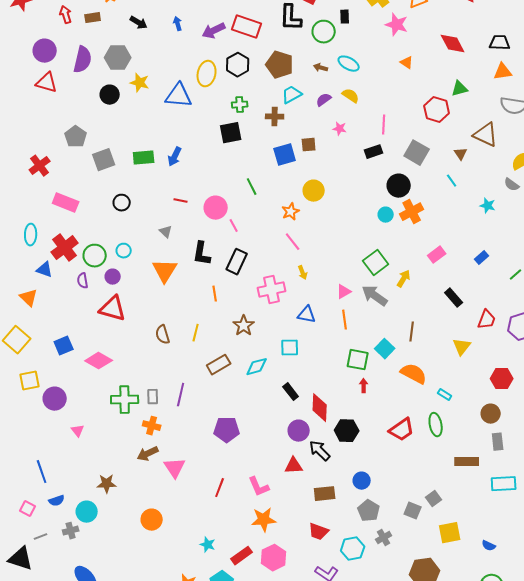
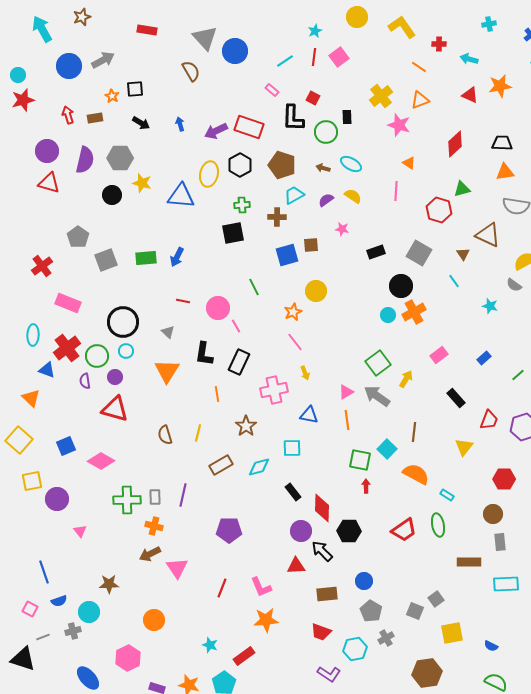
red diamond: (453, 44) -> (455, 144), turned 76
pink line: (384, 125) -> (396, 191), moved
black circle: (122, 203) -> (123, 322), moved, size x1.8
pink hexagon: (274, 558) -> (128, 658), moved

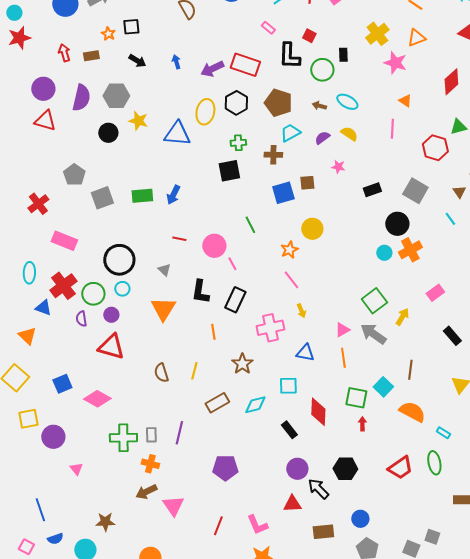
red diamond: (322, 508) -> (318, 412), moved
gray square: (436, 599) -> (432, 537), turned -35

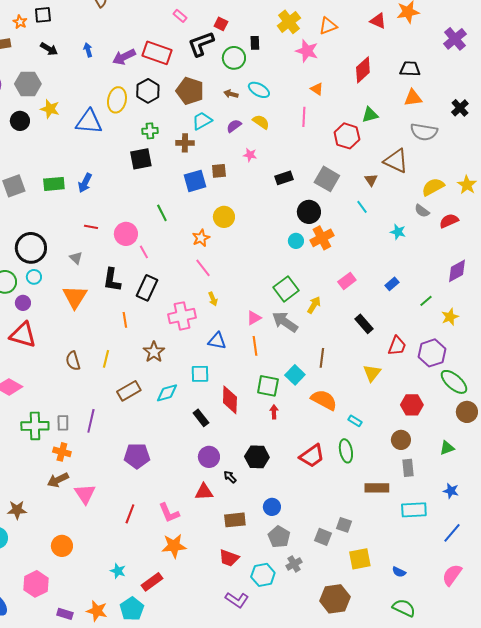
black L-shape: (289, 56) -> (201, 44), turned 68
black arrow: (318, 489) -> (230, 477), size x0.6

